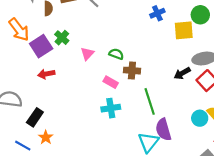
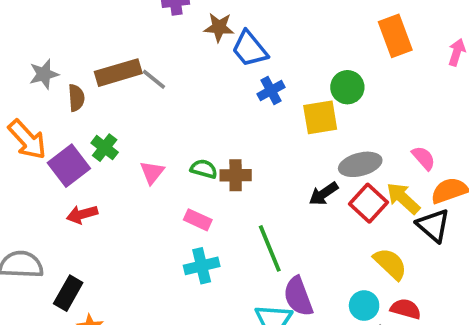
brown cross: (132, 71) -> (236, 175), moved
cyan circle: (200, 118) -> (364, 306), moved

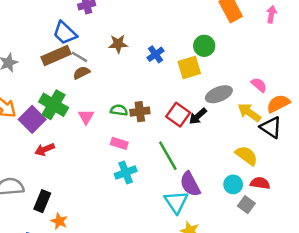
brown star: (219, 27) -> (118, 44), moved
blue trapezoid: (250, 49) -> (65, 33), moved
brown semicircle: (76, 98) -> (81, 73), moved, turned -105
green cross: (105, 148) -> (54, 105), size x1.6
red square: (368, 203) -> (178, 115), moved

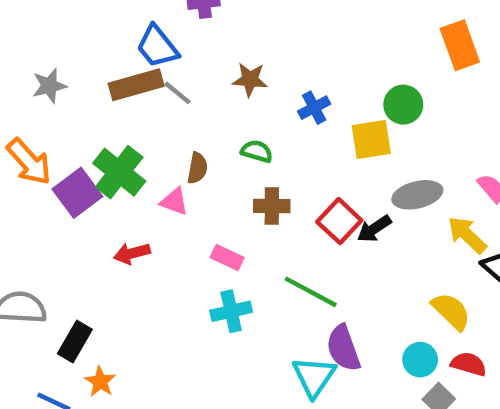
brown semicircle: (81, 73) -> (197, 168), moved, turned 119
green semicircle: (119, 110) -> (257, 151), moved
pink triangle: (86, 117) -> (174, 202), turned -49
red arrow: (45, 149) -> (132, 253), moved
green line: (168, 156) -> (311, 292), turned -40

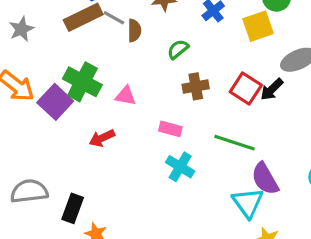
green semicircle: (257, 151) -> (178, 49), turned -45
brown semicircle: (197, 168) -> (134, 31), moved
cyan cross: (231, 311) -> (180, 167), turned -36

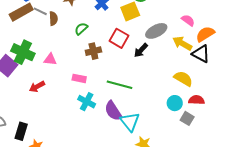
red square: (246, 88) -> (119, 38), moved
purple semicircle: (265, 179) -> (113, 111), moved

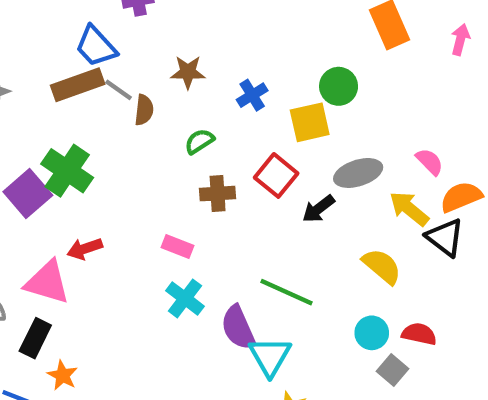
pink triangle: (50, 59) -> (47, 282), moved, size x1.6
yellow semicircle: (183, 79) -> (382, 266), moved
green line: (120, 85) -> (286, 292), moved

